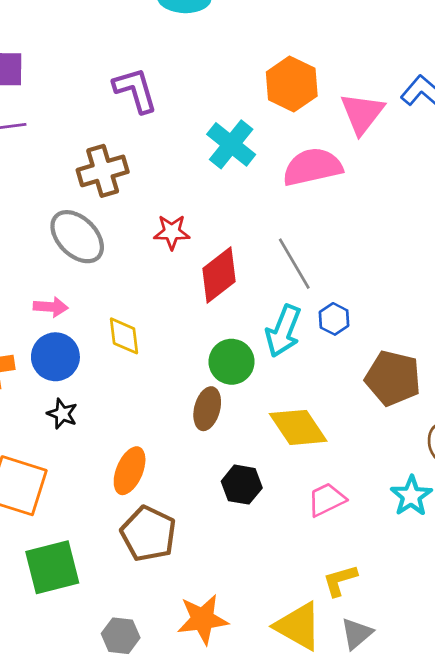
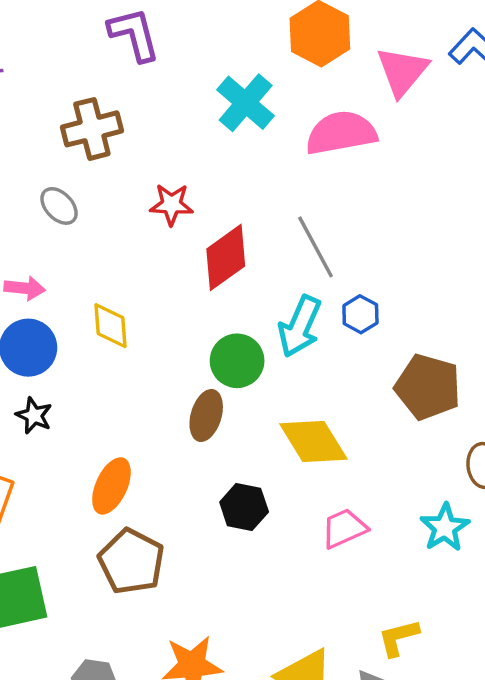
gray ellipse: (77, 237) -> (59, 206), size x0.6
yellow L-shape: (340, 580) -> (398, 638), moved

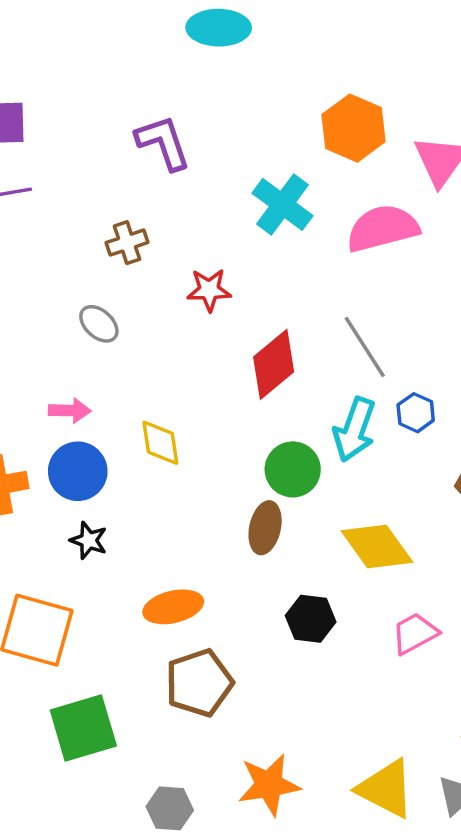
brown cross: (92, 129) -> (127, 243), size x0.7
red star: (171, 204) -> (209, 290), moved
orange ellipse: (111, 486) -> (173, 607), turned 56
brown pentagon: (131, 561) -> (199, 683), turned 30

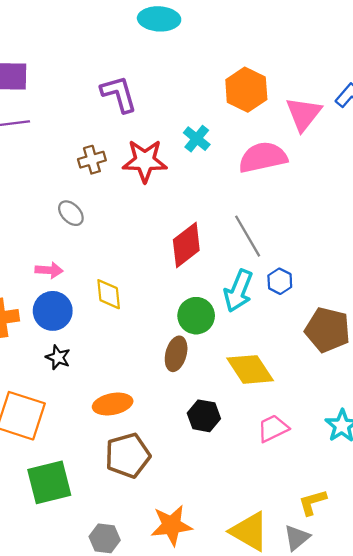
cyan cross: (282, 204) -> (197, 139), size x0.7
red star: (209, 290) -> (145, 161), moved, size x1.5

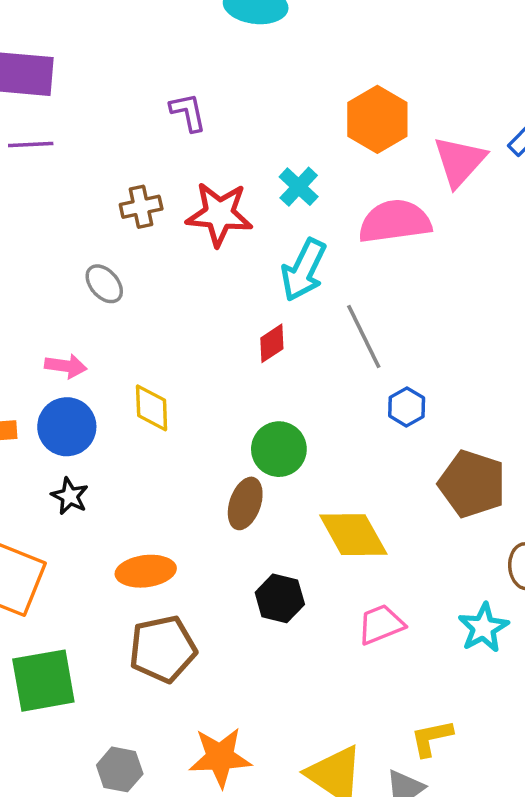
purple L-shape: (119, 94) -> (188, 112), size x0.7
red diamond: (186, 245) -> (272, 343), size x0.6
cyan arrow: (238, 291) -> (304, 270), moved

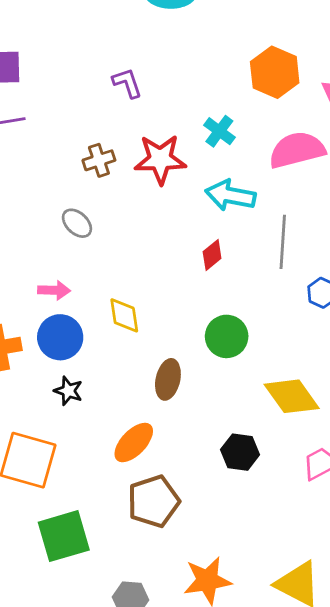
cyan arrow: (304, 270) -> (230, 195), turned 81
gray line: (364, 337) -> (283, 242), turned 36
brown ellipse: (245, 503) -> (168, 379), moved
orange ellipse: (146, 571) -> (134, 443), turned -33

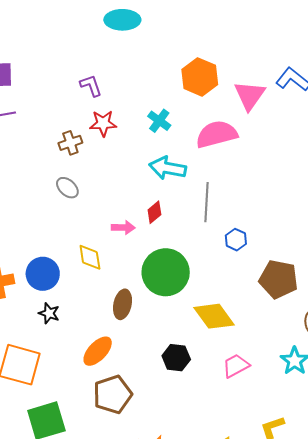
red star: (160, 159) -> (103, 123), moved, size x0.7
gray ellipse: (77, 223) -> (67, 188), moved
pink arrow: (54, 290) -> (123, 228), moved
green circle: (227, 336) -> (166, 272), size x1.5

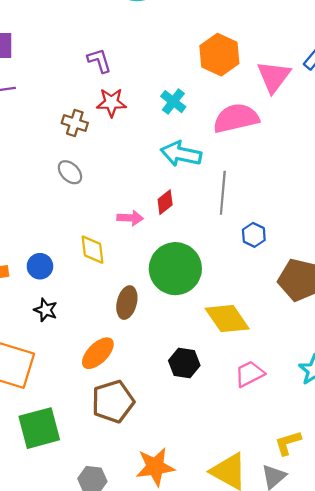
brown cross: (70, 143) -> (75, 123), turned 35
blue circle: (43, 274) -> (40, 266), size x0.7

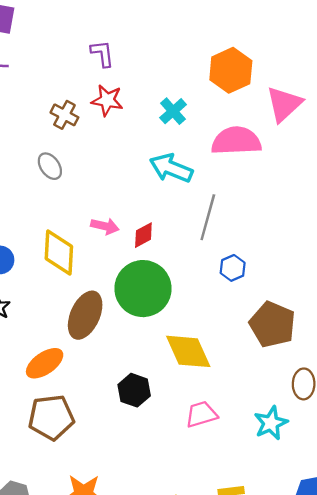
red diamond: (165, 202) -> (143, 235), moved
yellow diamond: (93, 250) -> (59, 252), size x1.4
brown ellipse: (127, 303) -> (85, 315), size x1.4

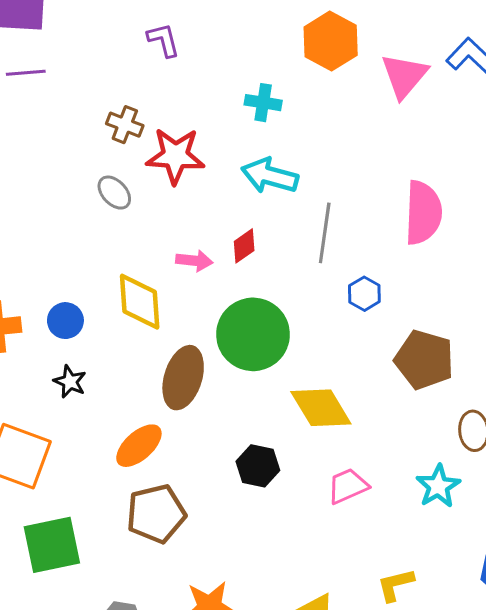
red star: (107, 100) -> (175, 156), moved, size x1.4
cyan cross: (173, 111) -> (263, 103), turned -32
pink semicircle: (236, 141) -> (423, 213), moved, turned 102
red diamond: (143, 235) -> (244, 246), moved

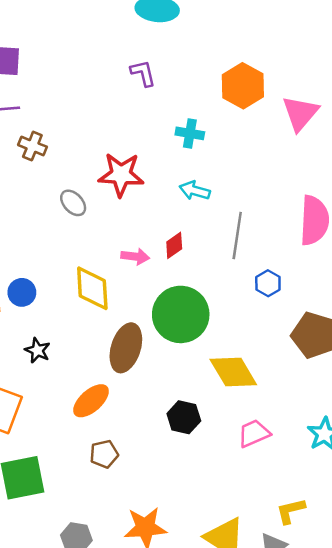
purple L-shape: (164, 40) -> (143, 73), moved
brown cross: (125, 125) -> (32, 146), moved
cyan arrow: (270, 176) -> (195, 191), size x0.7
blue circle: (65, 321) -> (22, 292), moved
brown pentagon: (156, 514) -> (104, 454), size x0.6

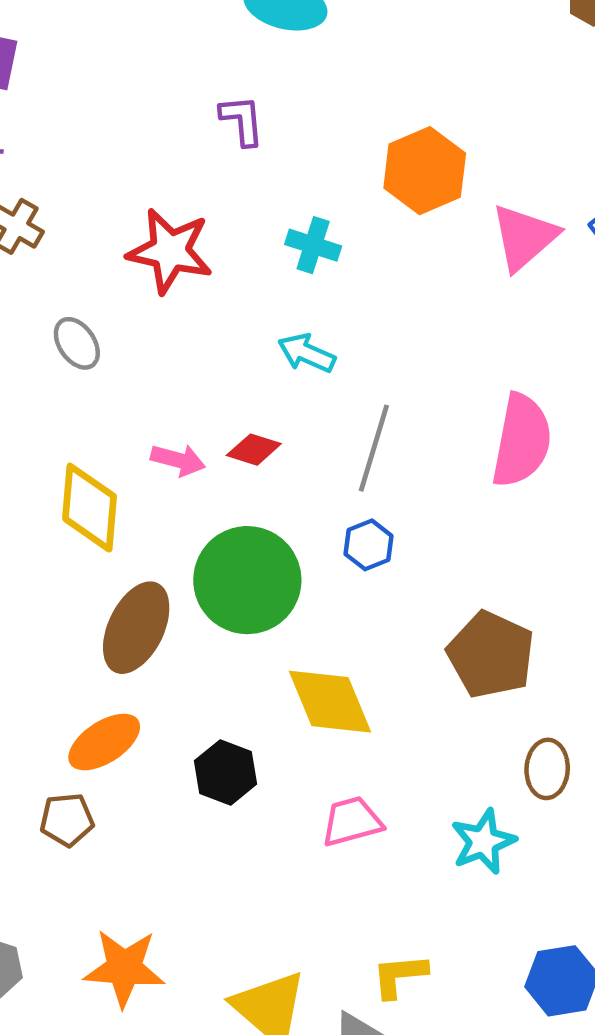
red star: (121, 175) -> (170, 251), moved
red diamond: (174, 245) -> (254, 450), turned 44
blue hexagon: (268, 283) -> (369, 545), moved
orange ellipse: (91, 401) -> (104, 742), moved

